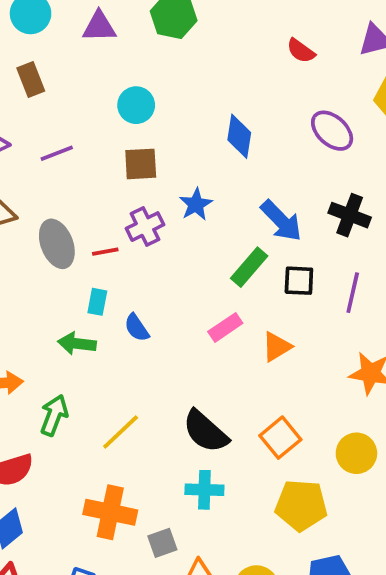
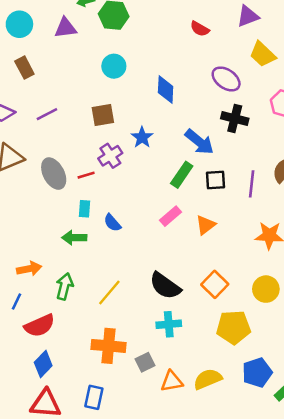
cyan circle: (136, 105) -> (114, 66), moved
black cross: (350, 215) -> (235, 118), moved

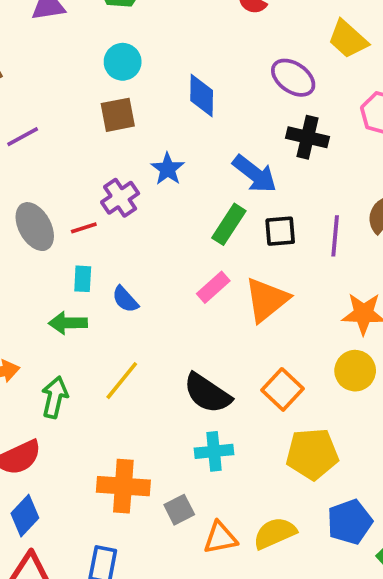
brown square: (103, 115) -> (118, 115), moved
orange triangle: (206, 225) -> (267, 300), size x1.5
yellow circle: (266, 289) -> (355, 371), moved
yellow line: (109, 292) -> (122, 381), moved

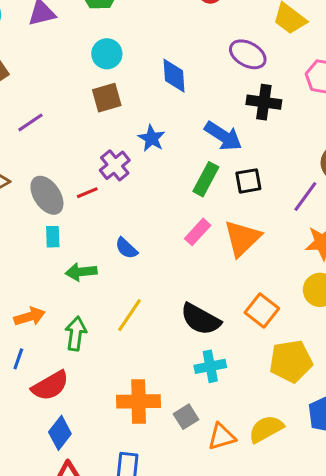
purple line: (335, 236) -> (305, 196), moved, turned 36
cyan rectangle: (83, 279) -> (53, 237), moved

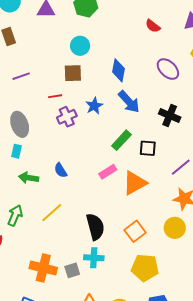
black cross: (264, 102) -> (170, 116), moved
blue arrow: (223, 136) -> (129, 102), moved
red line: (87, 193) -> (55, 96), moved
black semicircle: (200, 319) -> (95, 227), turned -148
gray square: (186, 417) -> (72, 270), moved

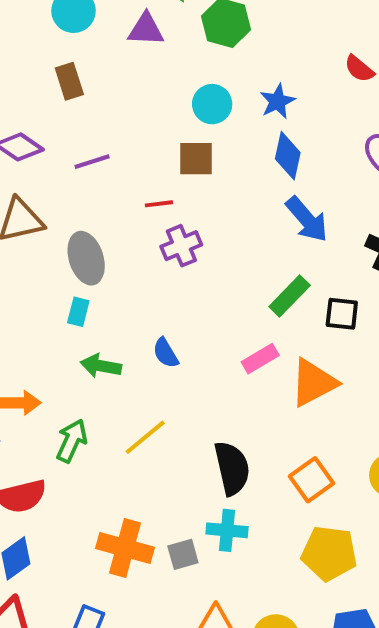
blue star: (94, 106) -> (277, 101), moved

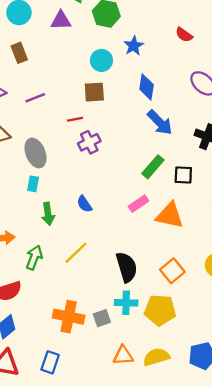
blue star: (277, 101) -> (134, 46), moved
green arrow: (101, 366) -> (48, 214), turned -105
orange triangle: (313, 383) -> (170, 215), turned 44
yellow pentagon: (329, 553) -> (160, 310), moved

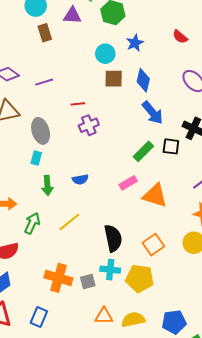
brown rectangle: (19, 53) -> (45, 33), moved
brown square: (94, 92) -> (114, 79), moved
black square: (183, 175) -> (171, 146), moved
blue semicircle: (84, 204) -> (80, 179), turned -70

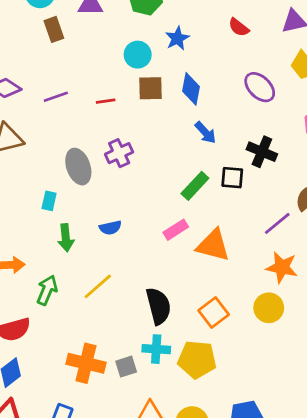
red line: (78, 104) -> (106, 101), moved
blue arrow: (153, 113) -> (205, 133), size x0.7
gray ellipse: (41, 131) -> (78, 167), moved

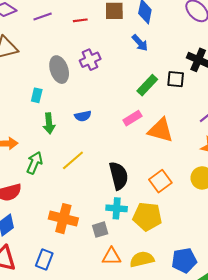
blue arrow: (205, 133) -> (140, 43), moved
gray square: (126, 367) -> (100, 230), moved

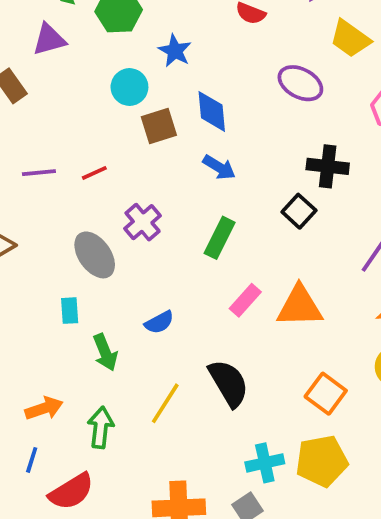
purple line: (43, 17) -> (39, 173), turned 30
red line: (80, 20) -> (94, 173), moved
black square: (176, 79) -> (299, 211), turned -36
green rectangle: (147, 85) -> (220, 238), moved
black semicircle: (119, 176) -> (229, 383), moved

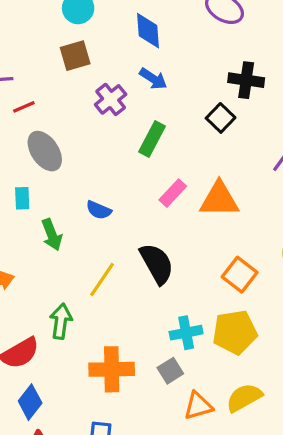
brown square: (159, 126) -> (75, 56), moved
red line: (94, 173) -> (24, 107), moved
purple cross: (143, 222) -> (111, 99), moved
blue semicircle: (159, 322) -> (99, 210), turned 50
green arrow: (101, 427) -> (61, 321), moved

